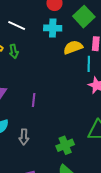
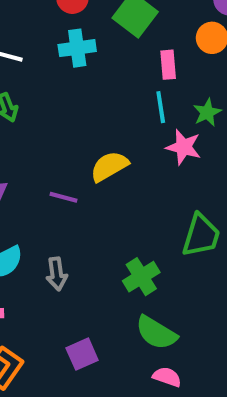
yellow semicircle: (73, 47) -> (109, 166), moved
purple line: (34, 100) -> (63, 197), turned -72

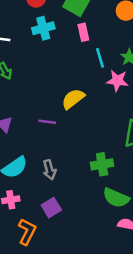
pink rectangle: (168, 65) -> (83, 32), moved
green cross: (141, 277) -> (102, 164), turned 30
purple square: (82, 354) -> (51, 208), moved

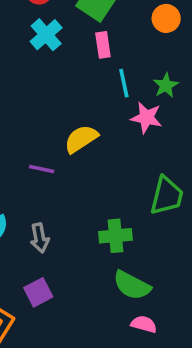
cyan cross: (43, 28) -> (46, 35), turned -30

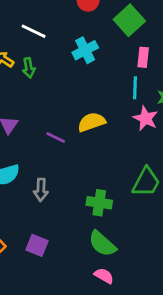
cyan cross: (46, 35) -> (85, 50), moved
pink rectangle: (103, 45) -> (143, 57), moved
purple square: (38, 292) -> (37, 245), moved, turned 35

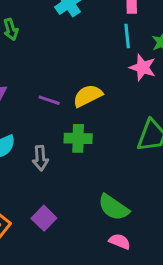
yellow semicircle: (92, 122) -> (88, 96), moved
green cross: (99, 203) -> (78, 138), moved
purple square: (37, 245) -> (44, 218), turned 30

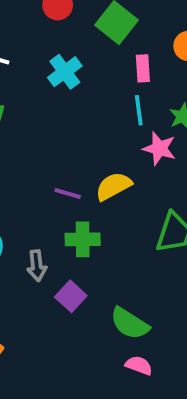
yellow semicircle: (88, 96) -> (113, 186), moved
purple line: (49, 100) -> (68, 194), moved
purple square: (44, 218) -> (71, 296), moved

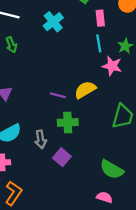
green semicircle: (130, 323) -> (112, 169), moved

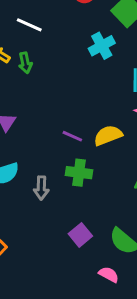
cyan cross: (53, 22) -> (102, 46), moved
purple square: (62, 157) -> (80, 235), moved

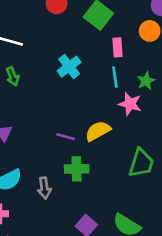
cyan cross: (102, 46) -> (69, 67), moved

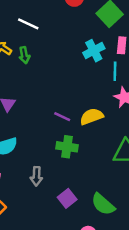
cyan cross: (69, 67) -> (94, 51), moved
gray arrow: (44, 188) -> (36, 176), moved

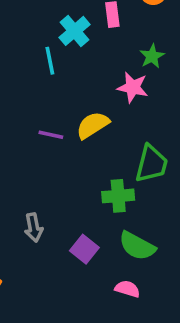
cyan line: (115, 71) -> (50, 61), moved
green cross: (67, 147) -> (118, 196), moved

